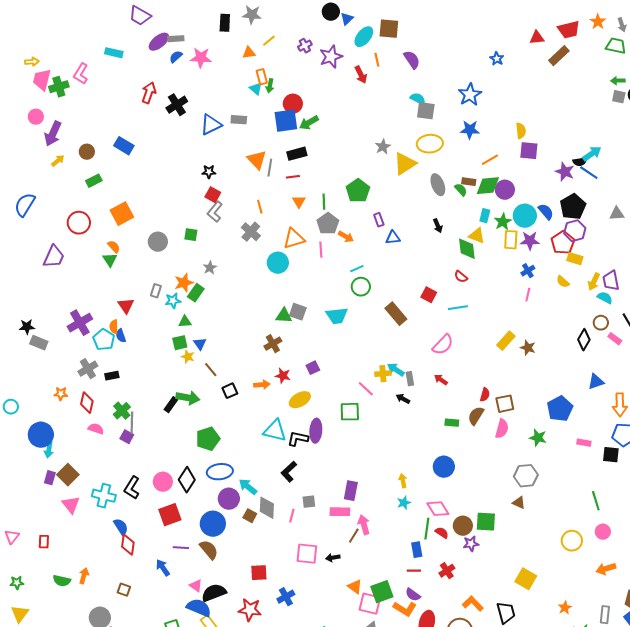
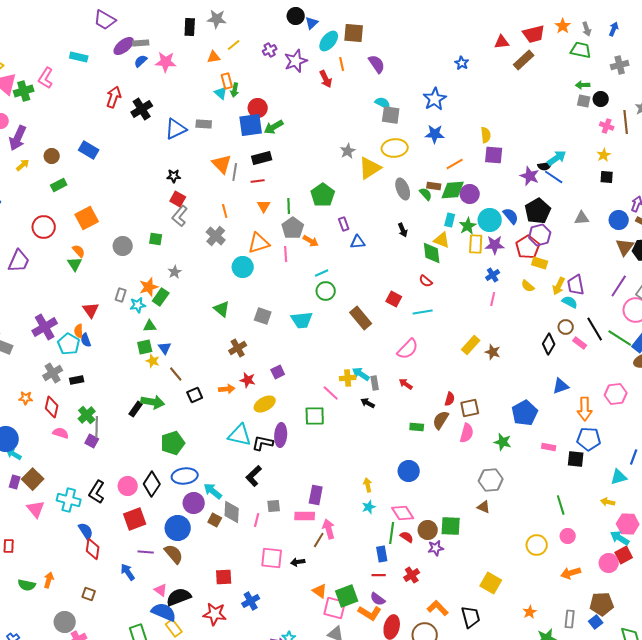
green triangle: (284, 316) -> (222, 309), moved, turned 36
cyan arrow: (49, 450) -> (14, 454), turned 112

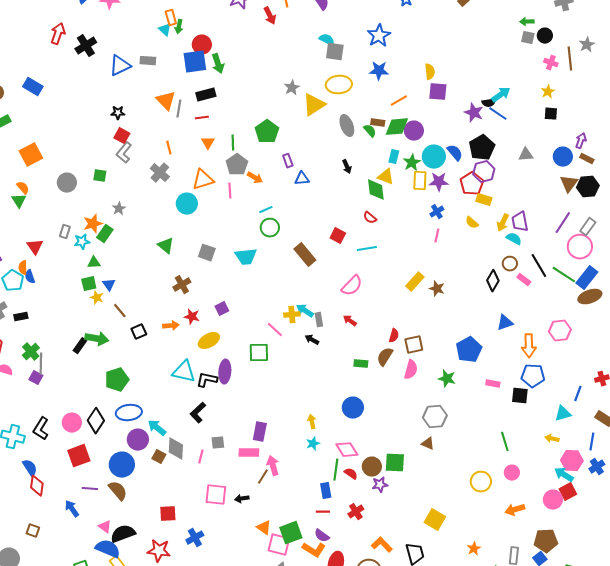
green arrow: (274, 127) -> (218, 64), turned -78

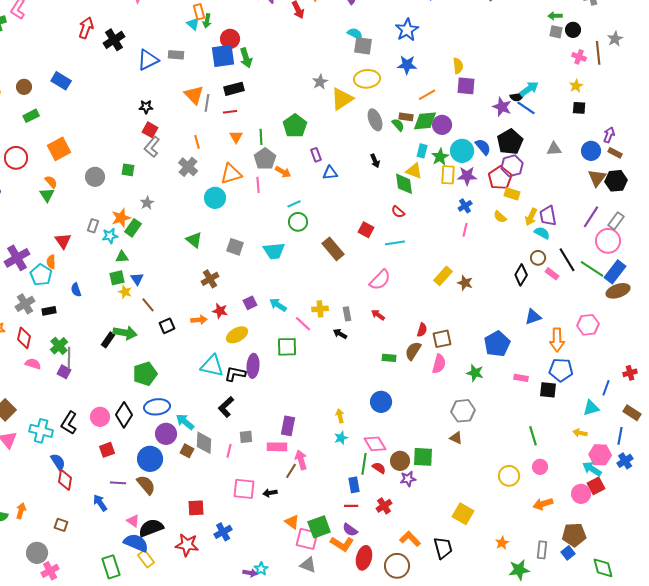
blue semicircle: (30, 277) -> (76, 290), moved
cyan arrow: (305, 311) -> (278, 305), moved
red square: (79, 456) -> (107, 450), size x0.7

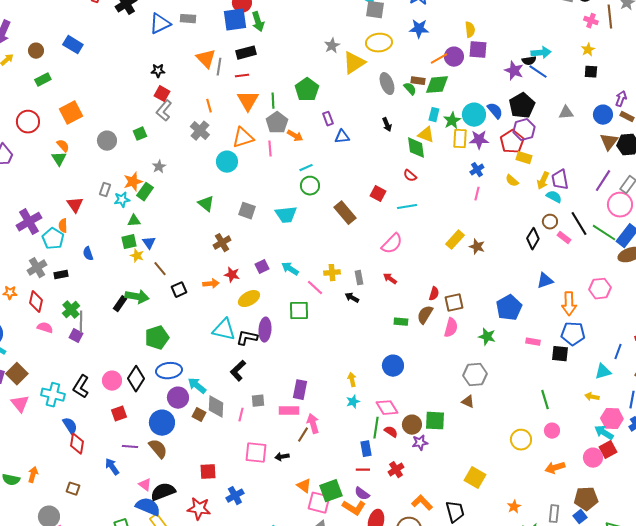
cyan arrow: (529, 89) -> (541, 53), turned 30
purple circle: (442, 125) -> (454, 57), moved
orange triangle: (236, 137) -> (248, 101), size x1.6
green square: (128, 170) -> (140, 134), turned -32

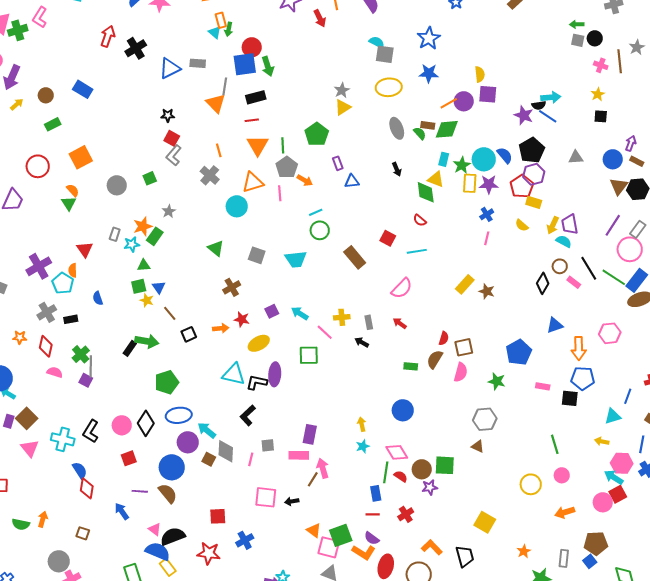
yellow triangle: (354, 63) -> (343, 107), moved, size x0.7
gray line: (219, 67) -> (225, 86), moved

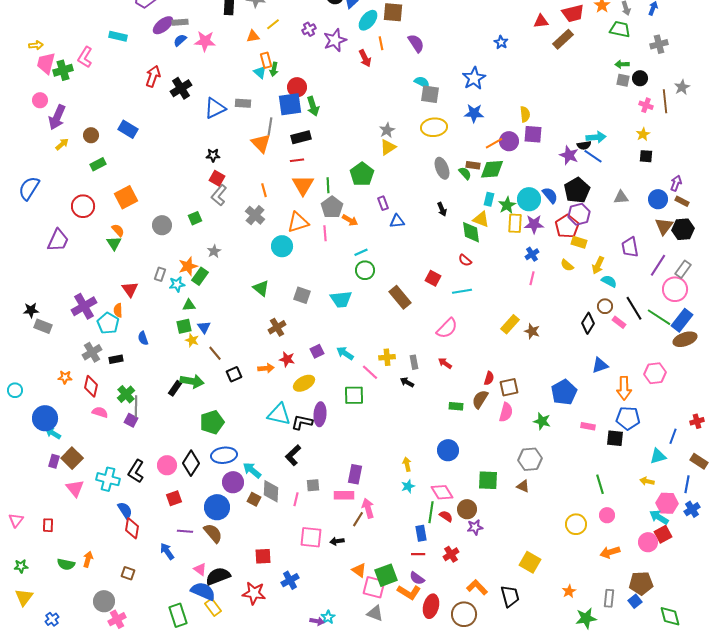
purple trapezoid: (570, 224) -> (630, 247), moved
green square: (445, 465) -> (488, 480), moved

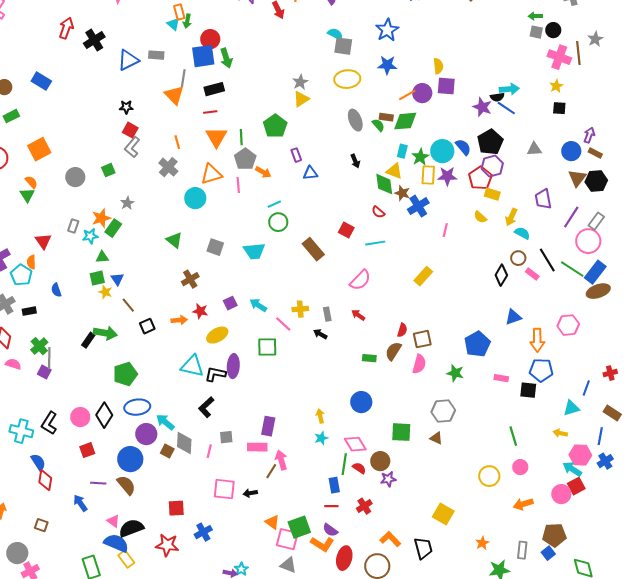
pink cross: (646, 105) -> (559, 57), size x1.6
blue cross: (532, 254) -> (418, 206), moved, size x1.5
brown star: (532, 331) -> (402, 193), moved

